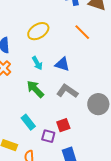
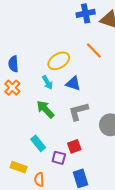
yellow ellipse: (38, 31) -> (59, 61), moved
gray L-shape: (67, 91) -> (78, 111), turned -50

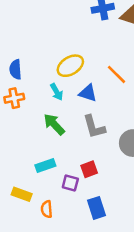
orange line: (94, 51) -> (117, 74), moved
orange cross: (12, 88) -> (14, 98), turned 35
gray L-shape: (78, 111) -> (94, 127), turned -90
cyan rectangle: (38, 143) -> (45, 166), turned -70

